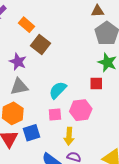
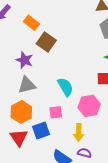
cyan semicircle: (58, 90) -> (65, 87), turned 108
pink square: (55, 114) -> (56, 112), moved

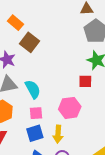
cyan semicircle: (65, 87) -> (33, 89), moved
blue square: (41, 131) -> (35, 133), moved

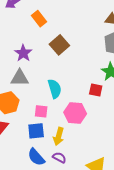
brown square: (29, 42) -> (59, 45), moved
cyan semicircle: (33, 89) -> (55, 89), moved

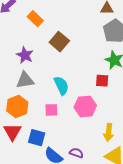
blue square: (36, 131) -> (37, 138), moved, turned 30
yellow arrow: (59, 136) -> (108, 132), moved

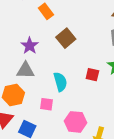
red square: (102, 81) -> (92, 75), moved
pink hexagon: (85, 106) -> (76, 122), moved

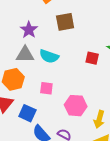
brown square: (66, 38) -> (65, 22), turned 30
cyan semicircle: (60, 82) -> (49, 56), moved, turned 126

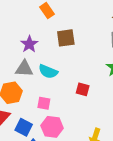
red square: (92, 58) -> (83, 89), moved
pink hexagon: (76, 106) -> (52, 127), moved

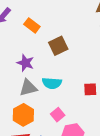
pink square: (44, 103) -> (58, 115), turned -32

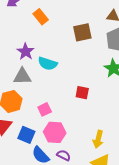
brown square: (58, 46) -> (82, 32), moved
cyan semicircle: (52, 83) -> (48, 63), moved

